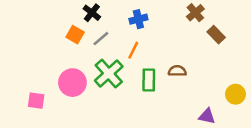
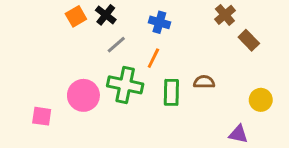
blue cross: (138, 19) -> (159, 22), turned 30
orange square: (75, 35) -> (76, 16), moved, turned 30
green cross: (109, 73) -> (125, 85), turned -36
yellow circle: (235, 94) -> (261, 100), moved

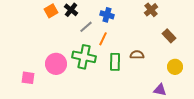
brown rectangle: (249, 40) -> (169, 36), moved
gray line: (116, 45) -> (86, 27), moved

